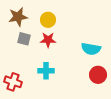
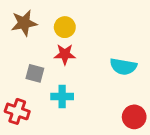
gray square: (24, 39) -> (35, 73), moved
red circle: (98, 75) -> (134, 117), moved

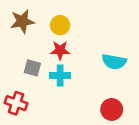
cyan cross: (62, 96) -> (60, 75), moved
red circle: (134, 117) -> (112, 109), moved

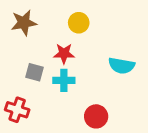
yellow circle: (60, 25) -> (79, 23), moved
red circle: (112, 109) -> (96, 116), moved

